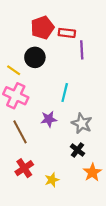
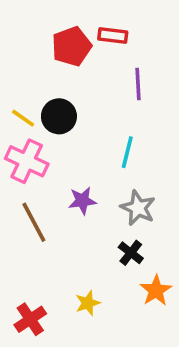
red rectangle: (67, 33) -> (113, 36), moved
black circle: (35, 57) -> (59, 116), moved
cyan line: (65, 93) -> (127, 152), moved
red cross: (24, 168) -> (30, 319), moved

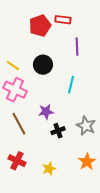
black circle: (59, 116) -> (43, 65), moved
gray star: (138, 208) -> (86, 126), moved
black cross: (131, 253) -> (58, 131), moved, turned 32
red cross: (30, 319) -> (17, 161), moved, turned -30

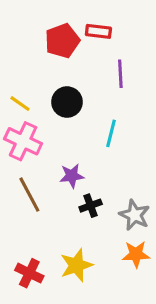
gray star: (86, 126) -> (134, 215), moved
red cross: (17, 161) -> (29, 273), moved
orange star: (87, 162) -> (136, 254), turned 30
yellow star: (49, 169) -> (76, 265), size x1.5

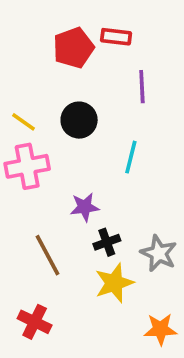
pink cross: (23, 141) -> (27, 166), turned -36
brown line: (29, 195) -> (48, 255), moved
orange star: (136, 254) -> (160, 329), moved
yellow star: (76, 265) -> (114, 283), moved

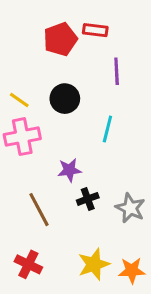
yellow star: (114, 283) -> (94, 264), moved

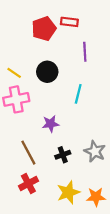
black cross: (88, 199) -> (63, 155), moved
red cross: (28, 264) -> (28, 184), moved, turned 36

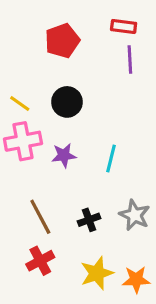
red rectangle: (69, 22) -> (124, 27), moved
purple line: (85, 52) -> (130, 60), moved
cyan line: (78, 94) -> (111, 159), moved
purple star: (51, 124) -> (64, 155), moved

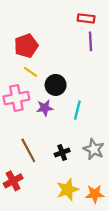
red pentagon: (62, 41) -> (26, 46), moved
black circle: (67, 102) -> (56, 85), moved
yellow line: (20, 104) -> (31, 72), moved
red cross: (40, 261) -> (13, 181), moved

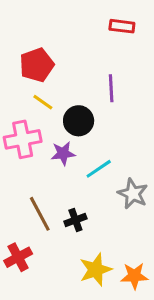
purple line: (90, 41) -> (111, 88), moved
cyan line: (77, 110) -> (99, 169), moved, turned 42
gray star: (94, 149) -> (133, 194), moved
black cross: (62, 153) -> (75, 220), moved

